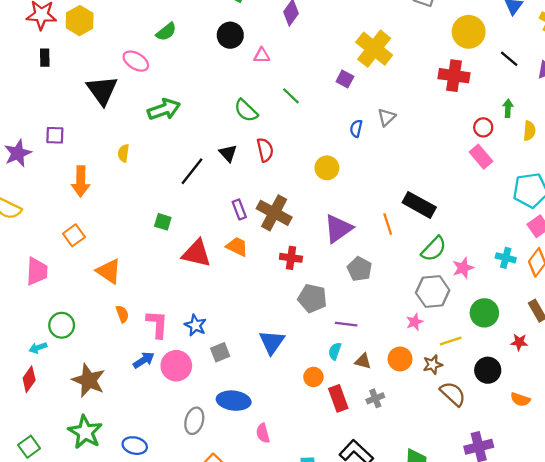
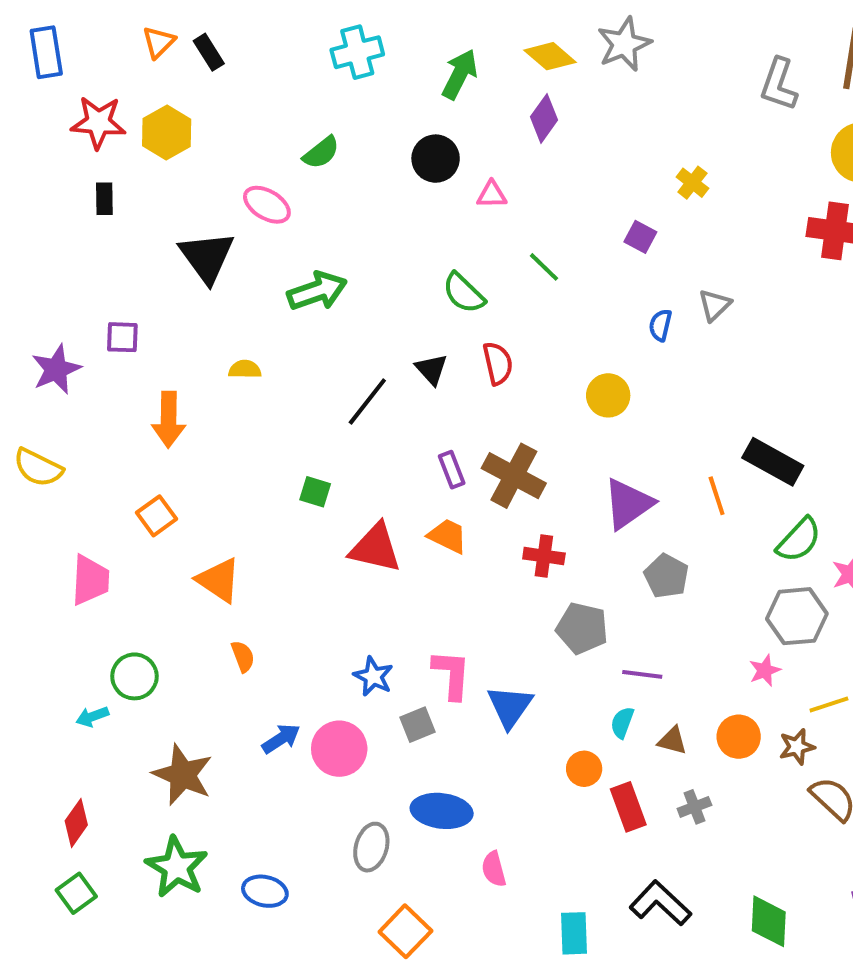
yellow cross: (374, 49) -> (692, 183), size x0.5
yellow semicircle: (123, 153) -> (245, 369), turned 84
pink L-shape: (157, 324) -> (452, 674), moved
red diamond: (29, 379) -> (76, 823), moved

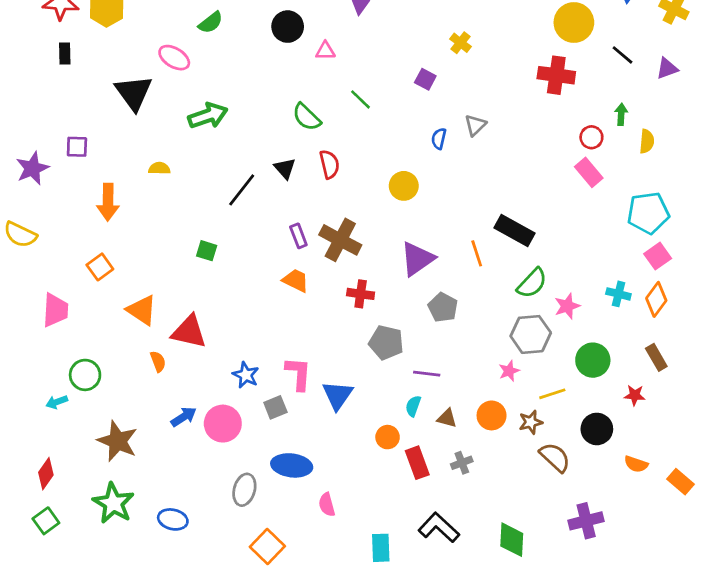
red triangle: (375, 548) -> (189, 332), moved

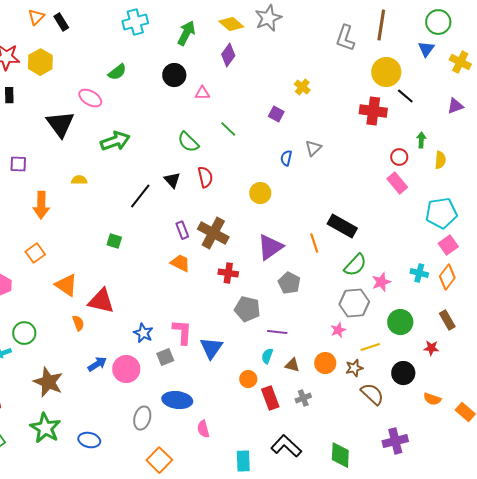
black line: (623, 55) -> (405, 96), moved

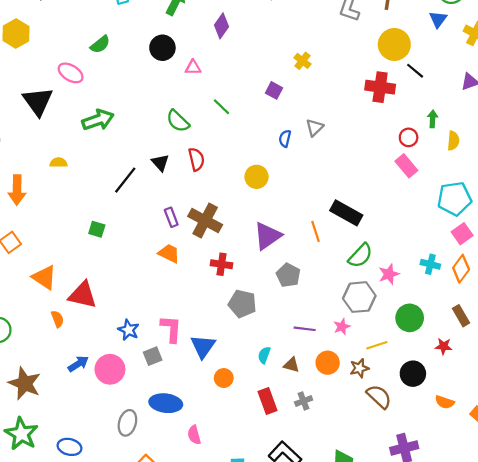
purple line: (277, 332) -> (305, 329), moved
orange circle: (248, 379) -> (224, 378), moved

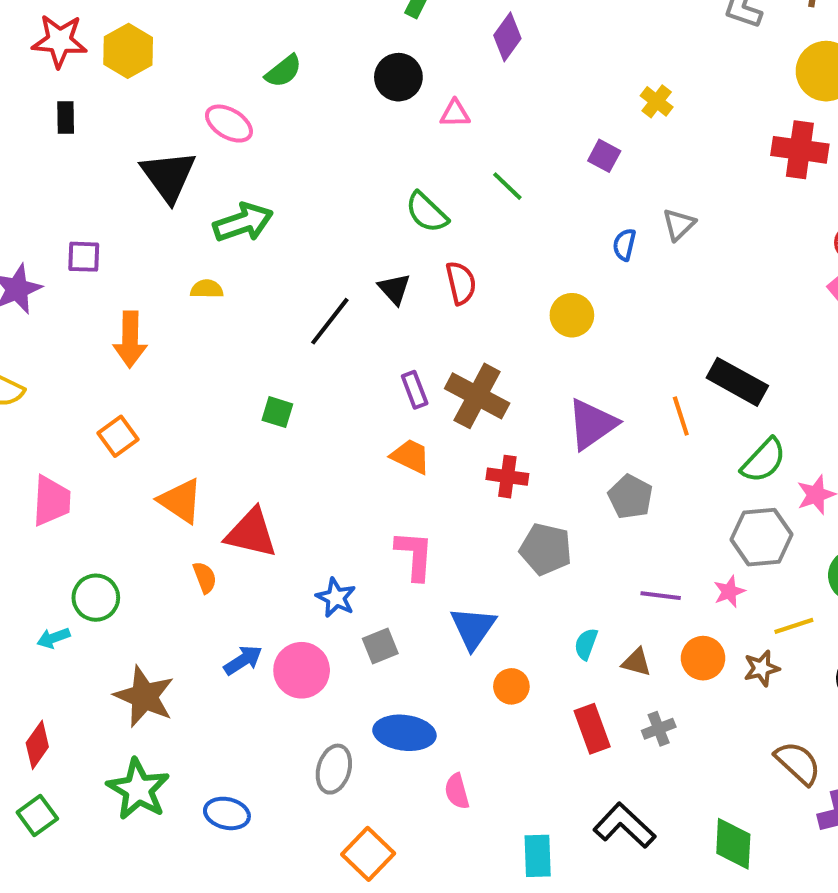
green arrow: (98, 120) -> (243, 222), moved
pink L-shape: (171, 329) -> (415, 555), moved
brown semicircle: (379, 397) -> (798, 763), moved

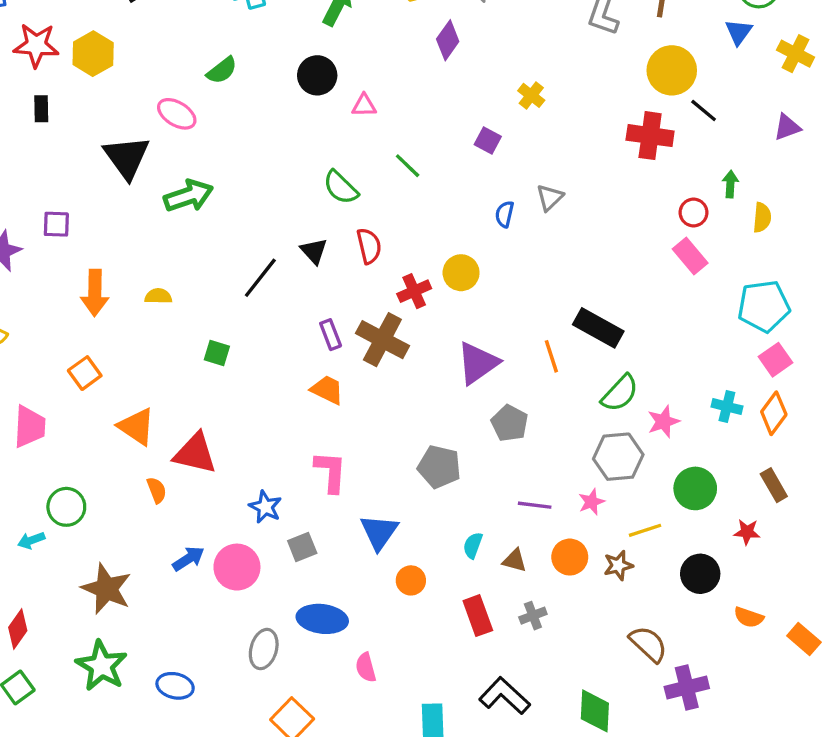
purple diamond: (507, 37) -> (448, 40), moved
yellow semicircle: (207, 289) -> (158, 296), moved
red cross: (507, 477) -> (414, 291), moved, turned -32

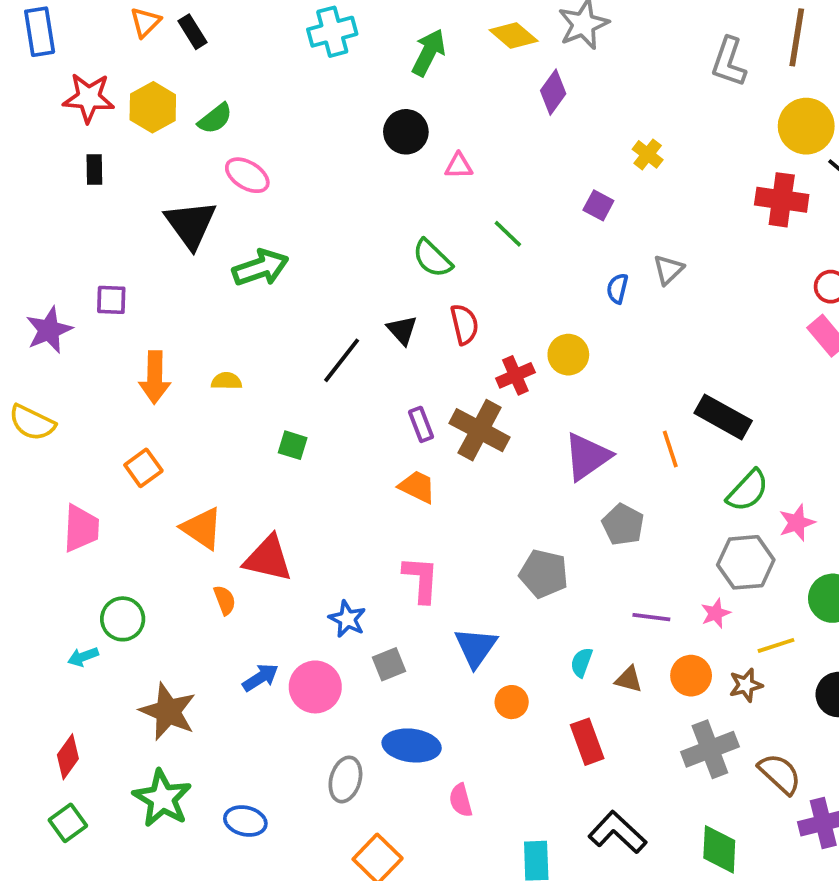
green semicircle: (222, 70) -> (215, 119), moved
gray cross: (533, 616) -> (710, 749), moved, size x1.8

